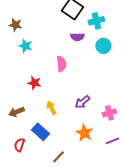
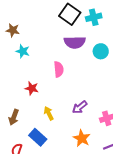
cyan cross: (96, 21) -> (94, 17), moved
purple semicircle: (77, 37) -> (75, 42), size x1.5
brown arrow: (16, 112) -> (14, 117), turned -49

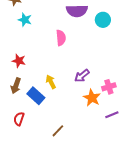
red star: (32, 88) -> (19, 61), moved
blue rectangle: (38, 137) -> (36, 96), moved
orange star: (82, 138) -> (92, 98), moved

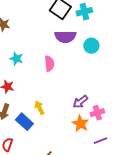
cyan star: (25, 20) -> (16, 59), moved
purple arrow: (82, 76) -> (80, 102), moved

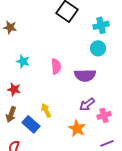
cyan cross: (84, 12) -> (101, 25), moved
purple semicircle: (65, 37) -> (85, 75), moved
orange star: (80, 124) -> (77, 128), moved

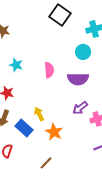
cyan circle: (98, 48) -> (83, 52), moved
orange star: (77, 128) -> (54, 132), moved

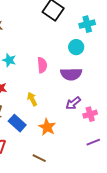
yellow arrow: (39, 114) -> (32, 99), moved
brown line: (46, 163) -> (39, 158), turned 72

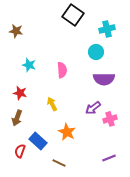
purple semicircle: (71, 74) -> (104, 79), moved
blue rectangle: (17, 123) -> (38, 141), moved
purple line: (93, 142) -> (109, 158), moved

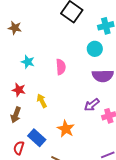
yellow arrow: (52, 104) -> (42, 101), moved

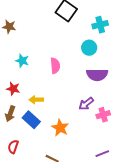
yellow arrow: (42, 101) -> (36, 100), turned -64
blue rectangle: (37, 138) -> (31, 120), moved

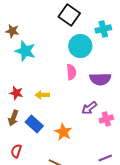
cyan circle: (89, 48) -> (80, 46), moved, size x1.5
cyan star: (22, 61) -> (25, 51), moved, size x1.5
pink semicircle: (55, 66) -> (71, 72), moved
yellow arrow: (36, 100) -> (42, 95), moved

